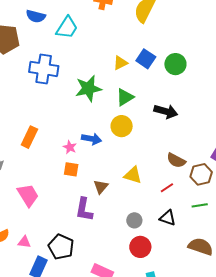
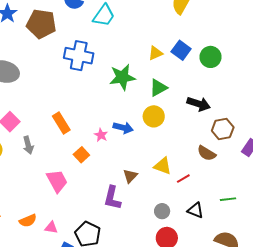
orange rectangle: (29, 137) -> (61, 123), turned -60
orange square: (71, 169) -> (81, 155), moved, turned 35
brown hexagon: (201, 174) -> (223, 129), moved
red line: (167, 188) -> (183, 179), moved

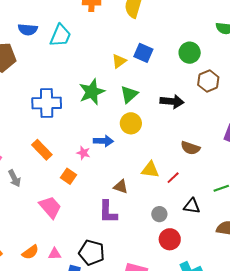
blue cross: (79, 56) -> (47, 103), moved
green circle: (210, 57) -> (190, 53), moved
brown hexagon: (223, 129) -> (208, 81), moved
brown triangle: (130, 176) -> (121, 187), turned -42

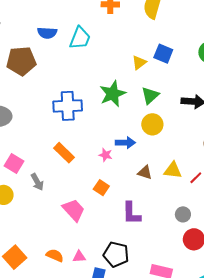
orange square: (68, 176) -> (101, 188), moved
brown triangle: (121, 187) -> (145, 173), moved
orange semicircle: (30, 252) -> (55, 255), turned -120

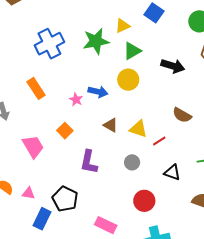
yellow triangle: (139, 62) -> (123, 26), moved
blue cross: (68, 106) -> (49, 44), turned -36
gray circle: (183, 214) -> (132, 162), moved

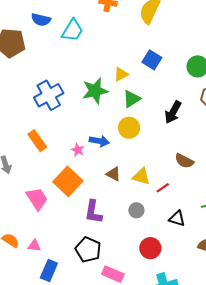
black arrow: (173, 66) -> (173, 112), turned 105
orange square: (65, 131) -> (68, 181), size x1.8
black pentagon: (65, 199) -> (88, 250), moved

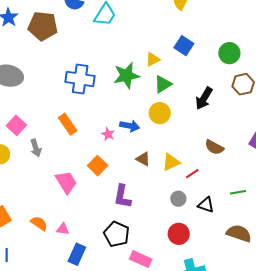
blue cross: (49, 95) -> (80, 79), turned 36
yellow triangle: (141, 177) -> (171, 162), turned -42
orange square: (68, 181) -> (98, 166), size x0.7
gray circle: (136, 210) -> (178, 199), moved

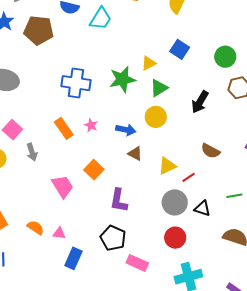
pink star: (108, 134) -> (91, 125), moved
brown triangle: (143, 159) -> (135, 153), moved
gray circle: (178, 199) -> (175, 202), size x1.6

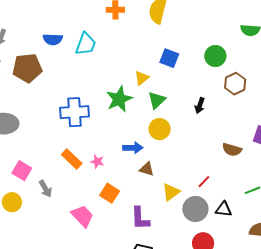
black arrow: (200, 102) -> (200, 106), size x0.7
pink star: (91, 125) -> (97, 162), moved
brown semicircle: (210, 151) -> (232, 150), moved
yellow triangle: (167, 166) -> (171, 192), moved

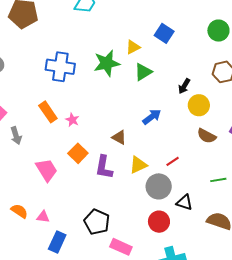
green circle: (215, 56) -> (218, 31), moved
yellow circle: (160, 129) -> (199, 105), moved
blue arrow: (133, 148) -> (152, 117), moved, turned -48
black triangle: (224, 209) -> (185, 202), moved
purple L-shape: (140, 218) -> (104, 167), moved

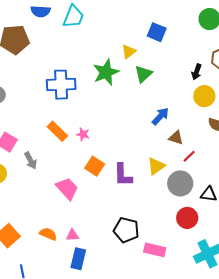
black arrow: (184, 86) -> (197, 72), moved
brown triangle: (119, 137) -> (176, 138), moved
blue rectangle: (57, 242) -> (78, 259), moved

